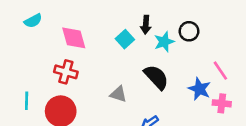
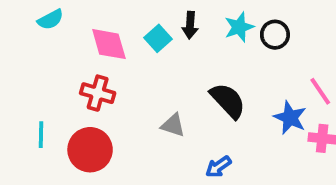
black arrow: (146, 25) -> (190, 25), moved
cyan square: (125, 39) -> (158, 38), moved
cyan star: (164, 42) -> (239, 27), moved

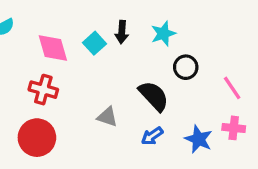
black circle: (275, 35) -> (186, 67), moved
blue star: (290, 118) -> (199, 139), moved
blue arrow: (218, 167) -> (152, 136), moved

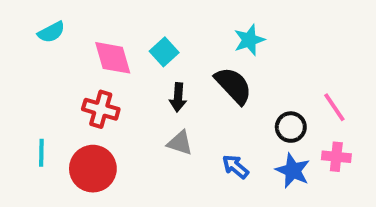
black arrow: (122, 32) -> (178, 97), moved
black circle: (186, 67) -> (291, 127), moved
black semicircle: (154, 96) -> (233, 85), moved
blue arrow: (152, 136) -> (235, 167), turned 75

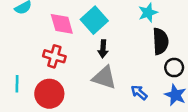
cyan square: (164, 52) -> (94, 20), size x1.5
black semicircle: (233, 85) -> (160, 41), moved, turned 40
gray triangle: (180, 143) -> (104, 77), size x1.5

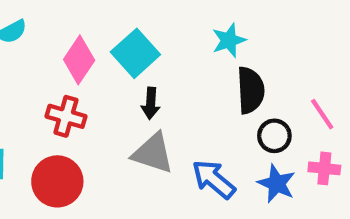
pink diamond: (62, 24) -> (79, 60), turned 50
blue arrow: (139, 92) -> (214, 179), size x1.5

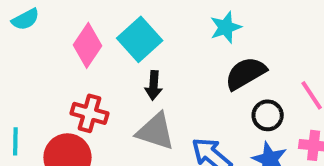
black semicircle: (251, 90) -> (246, 73), turned -117
red cross: (66, 116) -> (90, 113), moved

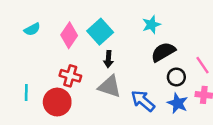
cyan semicircle: (25, 19) -> (32, 29), moved

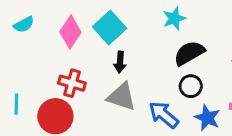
black circle: (176, 77) -> (191, 86), moved

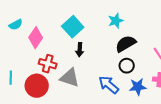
pink diamond: (70, 32) -> (36, 38), moved
gray triangle: (122, 97) -> (70, 78), moved
blue star: (207, 118) -> (138, 87), turned -30

